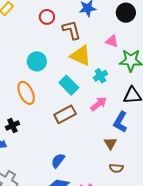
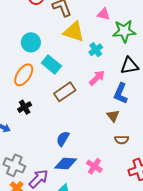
cyan rectangle: (69, 85) -> (51, 65), moved
orange ellipse: (26, 93) -> (24, 75), turned 65
black cross: (12, 125) -> (25, 107), moved

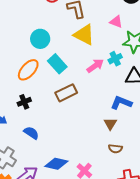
cyan cross: (96, 50) -> (115, 59), moved
pink arrow: (97, 78) -> (95, 66), moved
blue L-shape: (121, 93) -> (121, 103), turned 80
blue semicircle: (63, 139) -> (31, 133), moved, turned 84

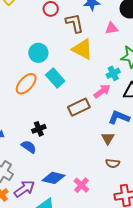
pink triangle: (116, 22) -> (112, 28), moved, turned -32
pink arrow: (95, 66) -> (102, 91), moved
brown rectangle: (66, 93) -> (79, 107), moved
black cross: (24, 102) -> (39, 129), moved

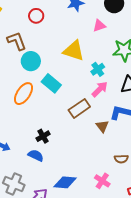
brown L-shape: (75, 23) -> (17, 41), moved
cyan cross: (113, 73) -> (98, 69), moved
brown triangle: (108, 138) -> (102, 126), moved
pink cross: (81, 185) -> (102, 181), moved

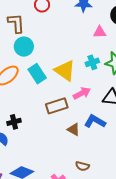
yellow triangle: (74, 51) -> (65, 71), moved
cyan cross: (98, 69) -> (92, 62), moved
brown triangle: (102, 126) -> (74, 129), turned -40

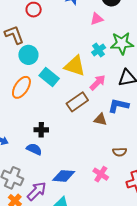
black cross: (14, 122) -> (41, 130), turned 32

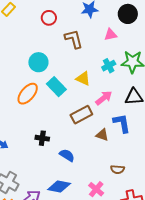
brown L-shape: (14, 35) -> (74, 39), moved
yellow triangle: (75, 66) -> (83, 79), size x0.7
blue L-shape: (118, 106) -> (122, 123), turned 60
blue semicircle: (34, 149) -> (67, 155), moved

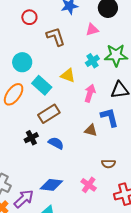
pink arrow: (104, 98) -> (90, 93), turned -30
brown rectangle: (81, 115) -> (49, 114), moved
black cross: (42, 138) -> (31, 138), turned -32
blue semicircle: (67, 155) -> (56, 143), moved

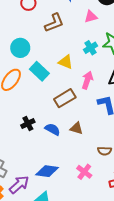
brown L-shape: (56, 37) -> (54, 23), turned 85
brown rectangle: (49, 114) -> (65, 98), moved
brown triangle: (91, 130) -> (76, 128), moved

